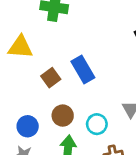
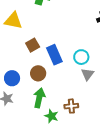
blue rectangle: (83, 69) -> (54, 55), moved
cyan circle: (97, 124) -> (81, 57), moved

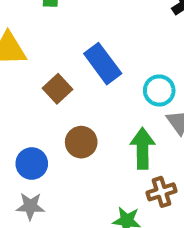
blue rectangle: (54, 55) -> (103, 64), moved
green arrow: (39, 98) -> (143, 148), moved

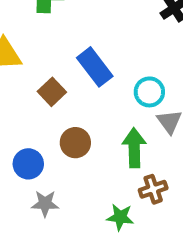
gray star: (30, 206) -> (45, 204), moved

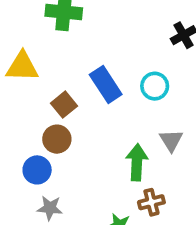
cyan circle: (149, 92) -> (155, 86), moved
brown circle: (75, 143) -> (57, 139), moved

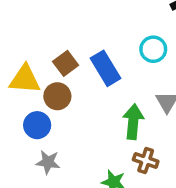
yellow triangle: (22, 67) -> (25, 79), moved
blue rectangle: (106, 84) -> (105, 68), moved
brown cross: (151, 202) -> (146, 161), turned 30

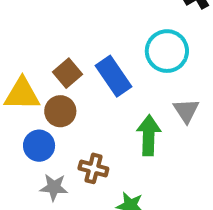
cyan circle: (153, 49) -> (167, 51), size x1.4
brown cross: (146, 161) -> (93, 168), moved

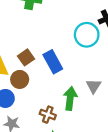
cyan circle: (167, 51) -> (87, 35), moved
brown cross: (93, 168) -> (48, 115), moved

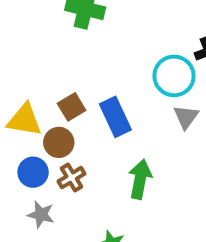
gray triangle: (94, 86) -> (186, 117), moved
brown cross: (48, 115) -> (72, 178), moved, turned 35

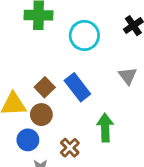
cyan circle: (174, 76) -> (84, 35), moved
brown cross: (72, 178) -> (70, 148), moved

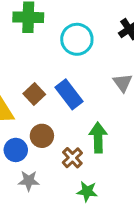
brown circle: (41, 115) -> (42, 136), moved
brown cross: (70, 148) -> (72, 158), moved

